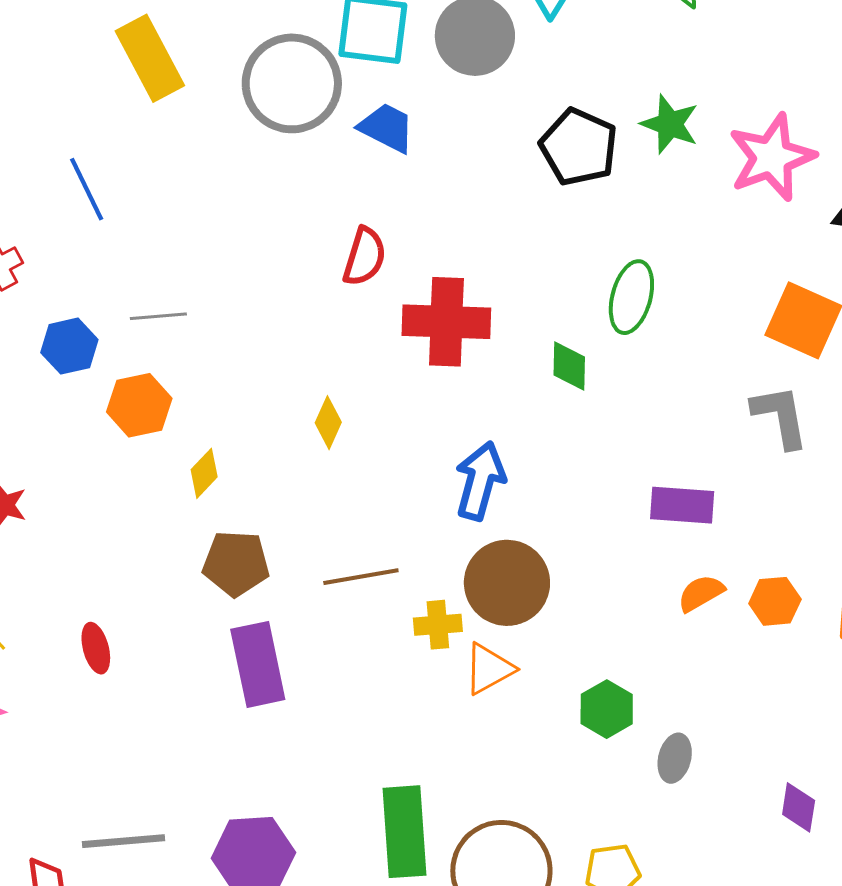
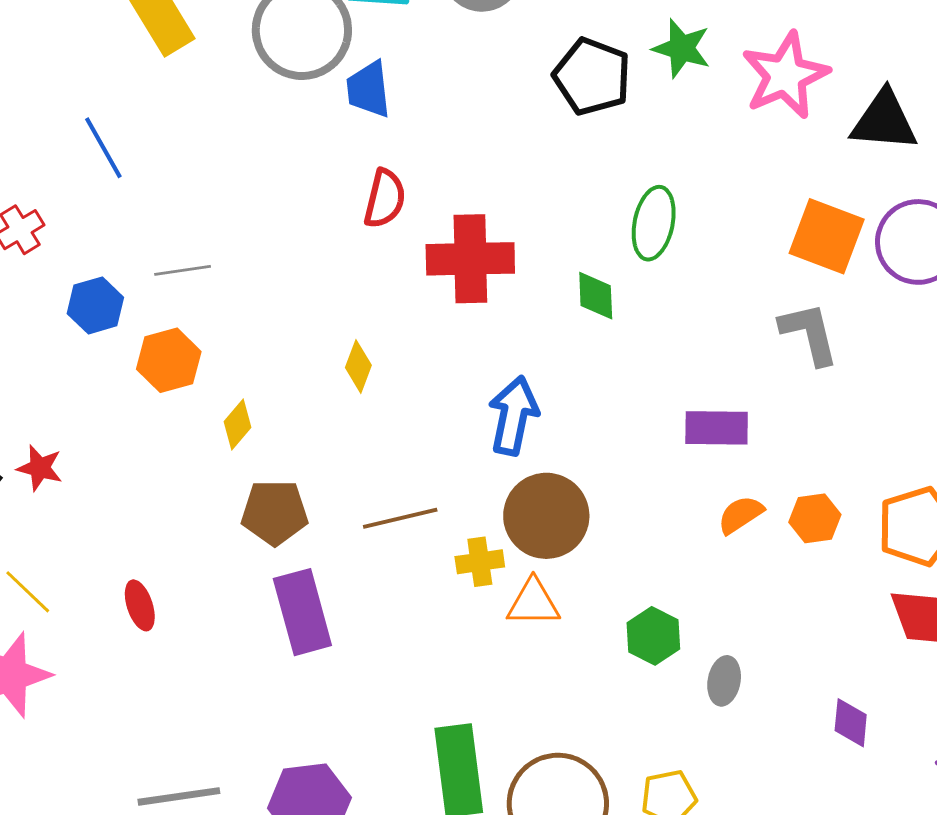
blue trapezoid: (387, 128) -> (368, 89), moved, turned -120
orange triangle: (489, 669) -> (533, 603), turned 32

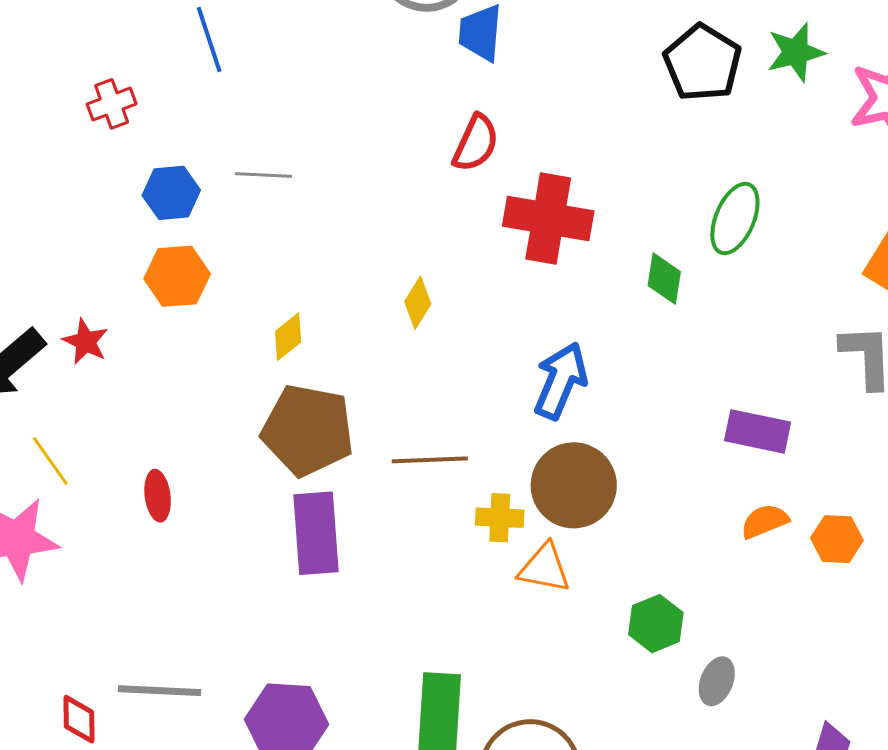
green star: (682, 48) -> (796, 52), turned 30
orange hexagon: (169, 360) -> (177, 276), moved
brown pentagon: (275, 512) -> (308, 430), size x1.4

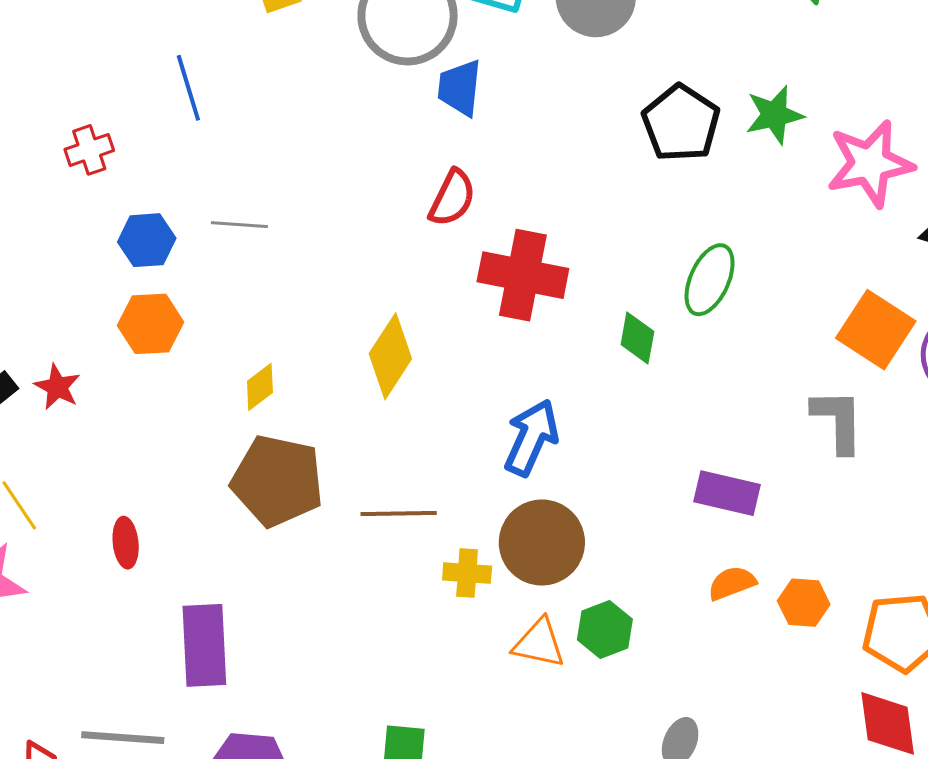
yellow diamond: (418, 303) -> (390, 356), size x1.6
purple rectangle: (316, 533) -> (204, 645), moved
orange triangle: (544, 568) -> (539, 643), moved
green hexagon: (656, 624) -> (605, 630), moved

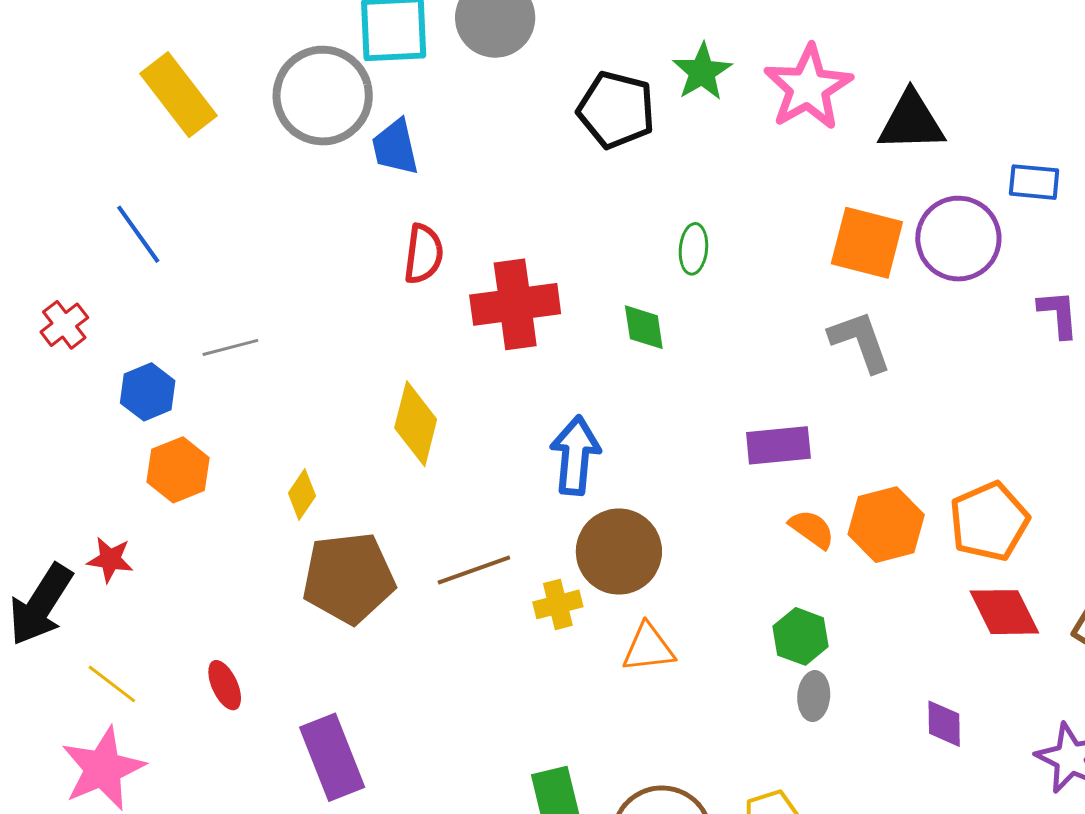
green ellipse: (710, 280) -> (693, 249), size x0.7
orange semicircle: (732, 583) -> (812, 529), turned 75
orange hexagon: (804, 603) -> (886, 525), size x1.5
green hexagon: (605, 630) -> (801, 636), moved

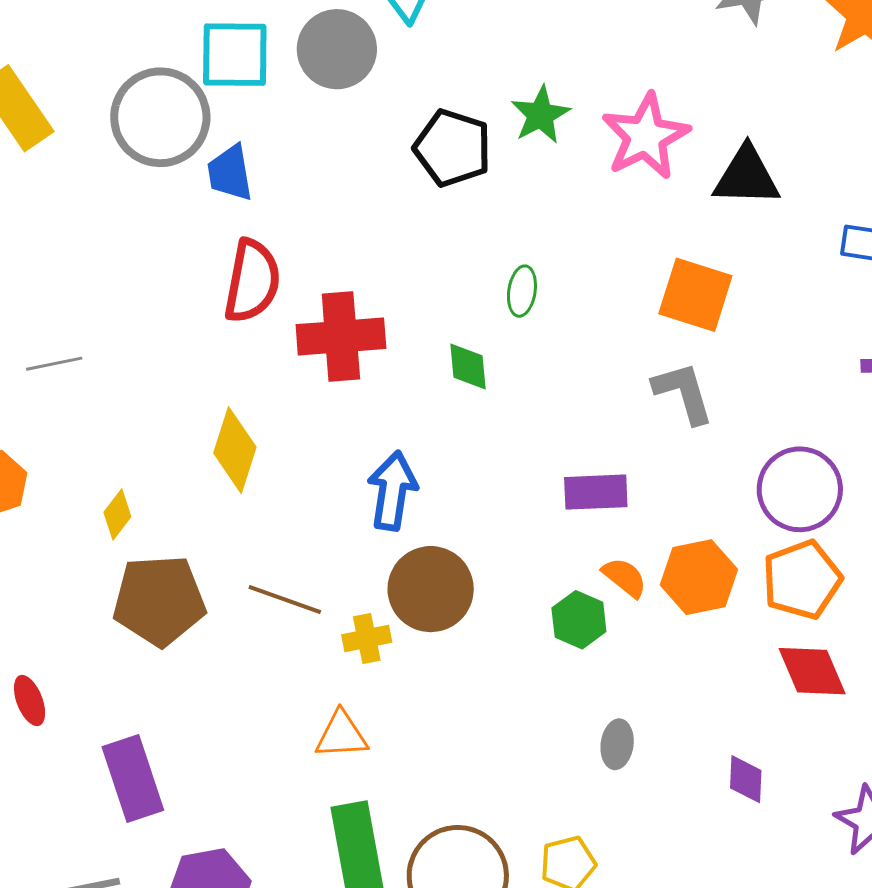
purple circle: (958, 239) -> (800, 489), moved
red semicircle: (424, 254) -> (252, 281), size x1.4
brown line: (474, 570) -> (285, 599), turned 36
green hexagon: (801, 636) -> (579, 620), moved
orange triangle: (648, 648) -> (341, 735), moved

